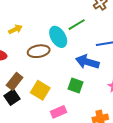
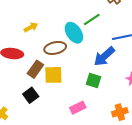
blue arrow: (87, 62) -> (104, 56), turned -55
brown rectangle: (15, 81) -> (35, 69), moved
yellow square: (40, 90) -> (53, 75), moved, turned -30

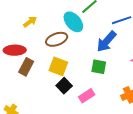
brown rectangle: (35, 69) -> (26, 67), moved
yellow square: (53, 75) -> (58, 66), turned 30
black square: (31, 95) -> (64, 86), moved

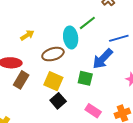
cyan ellipse: (73, 22) -> (71, 37), turned 30
green square: (99, 67) -> (85, 78), moved
pink rectangle: (87, 96) -> (93, 111), moved, turned 63

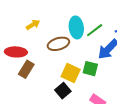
green line: (87, 23) -> (95, 30), moved
yellow square: (53, 81) -> (71, 73), moved

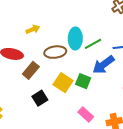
brown rectangle: (26, 69) -> (31, 70), moved
black square: (63, 91) -> (40, 98), moved

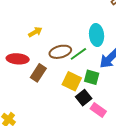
cyan ellipse: (75, 39) -> (97, 35), moved
green line: (93, 44) -> (78, 54), moved
black square: (40, 98) -> (84, 98), moved

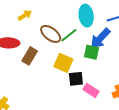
brown ellipse: (60, 52) -> (51, 34), turned 55
green square: (92, 77) -> (92, 52), moved
black square: (84, 98) -> (76, 79), turned 35

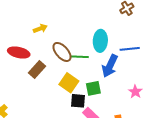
green line: (69, 35) -> (80, 57), turned 30
blue arrow: (100, 38) -> (110, 66), turned -30
green square: (92, 52) -> (93, 88), moved, turned -35

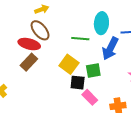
red ellipse: (19, 52) -> (29, 44), moved
brown ellipse: (62, 52) -> (40, 30), moved
brown rectangle: (37, 69) -> (29, 62), moved

